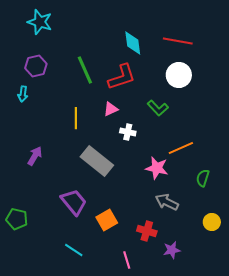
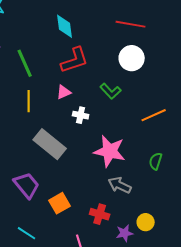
cyan diamond: (133, 43) -> (65, 26), moved
green line: (85, 70) -> (25, 63), moved
orange line: (181, 148) -> (154, 115), moved
pink star: (157, 168) -> (110, 151), size x1.4
yellow circle: (212, 222) -> (146, 222), moved

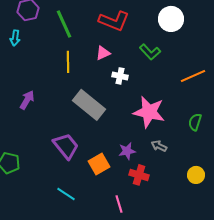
red L-shape: (75, 60) -> (114, 21), turned 40
gray arrow: (120, 185) -> (159, 146), size x0.7
yellow circle: (146, 222) -> (196, 175), moved
purple star: (125, 233) -> (127, 151), moved

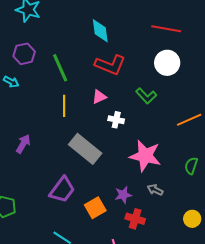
cyan arrow: (15, 38) -> (11, 82), turned -70
purple trapezoid: (66, 146) -> (62, 190), turned 76

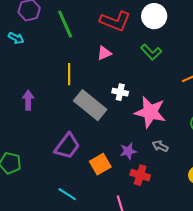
white circle: (167, 63) -> (154, 16), moved
yellow line: (64, 106) -> (69, 74), moved
white cross: (116, 120) -> (120, 92), moved
purple arrow: (23, 144) -> (28, 100), turned -30

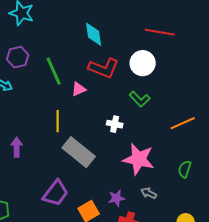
pink triangle: (104, 53) -> (79, 89), moved
white cross: (120, 92) -> (115, 124), moved

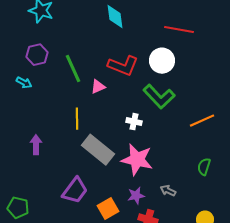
cyan diamond: (94, 34) -> (115, 17), moved
green L-shape: (140, 99) -> (159, 97), size x1.5
pink star: (139, 159) -> (137, 160), moved

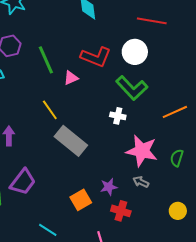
yellow line: (77, 119) -> (50, 110), turned -35
white cross: (134, 122) -> (118, 116), moved
pink star: (137, 160) -> (142, 151), moved
purple trapezoid: (75, 191) -> (23, 182), moved

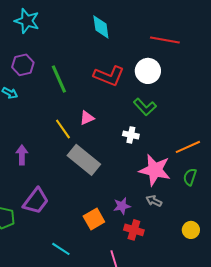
pink triangle: (71, 78) -> (87, 118), moved
green L-shape: (132, 88) -> (145, 107), size x0.7
orange line: (175, 112) -> (188, 147), moved

